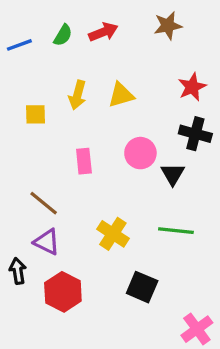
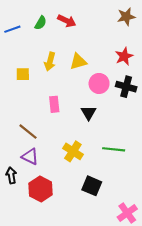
brown star: (168, 26) -> (126, 17), moved
red arrow: (103, 32) -> (67, 21), turned 48
pink circle: (140, 153) -> (99, 83), moved
black triangle: (173, 174) -> (89, 113), moved

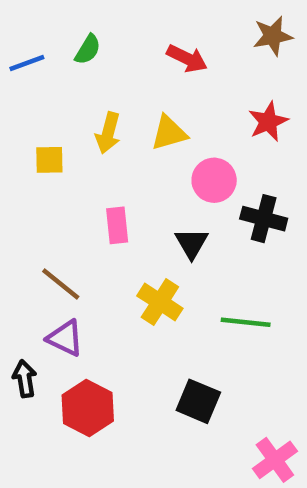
red arrow: (67, 21) -> (187, 58), moved
black cross: (126, 87) -> (264, 219), moved
yellow cross: (73, 151) -> (160, 302), moved

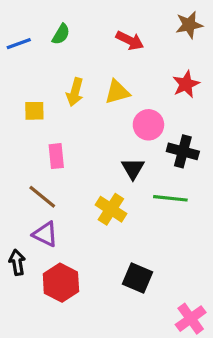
pink rectangle: (117, 225) -> (56, 156), moved
green line: (246, 322) -> (170, 198), moved

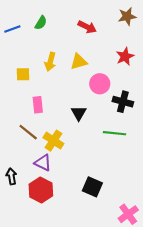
black triangle: (133, 169) -> (79, 113), moved
yellow cross: (111, 209) -> (53, 141), moved
purple triangle: (45, 234) -> (43, 163), moved

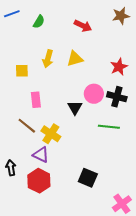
blue line: (12, 29) -> (12, 14), moved
red star: (125, 56) -> (119, 67), moved
pink circle: (100, 84) -> (94, 94), moved

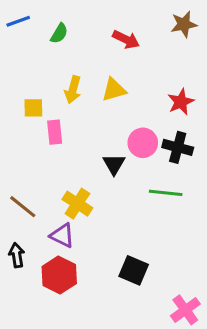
pink rectangle: (36, 100) -> (55, 132), moved
brown line: (27, 126) -> (23, 207), moved

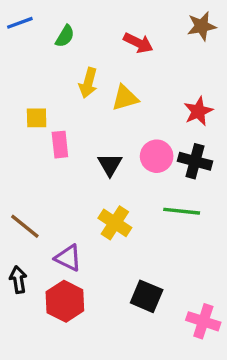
yellow arrow: (73, 90) -> (88, 83), moved
black triangle: (114, 164) -> (110, 165), moved
yellow cross: (77, 204) -> (115, 223), moved
pink cross: (185, 310) -> (203, 321), moved, turned -36

